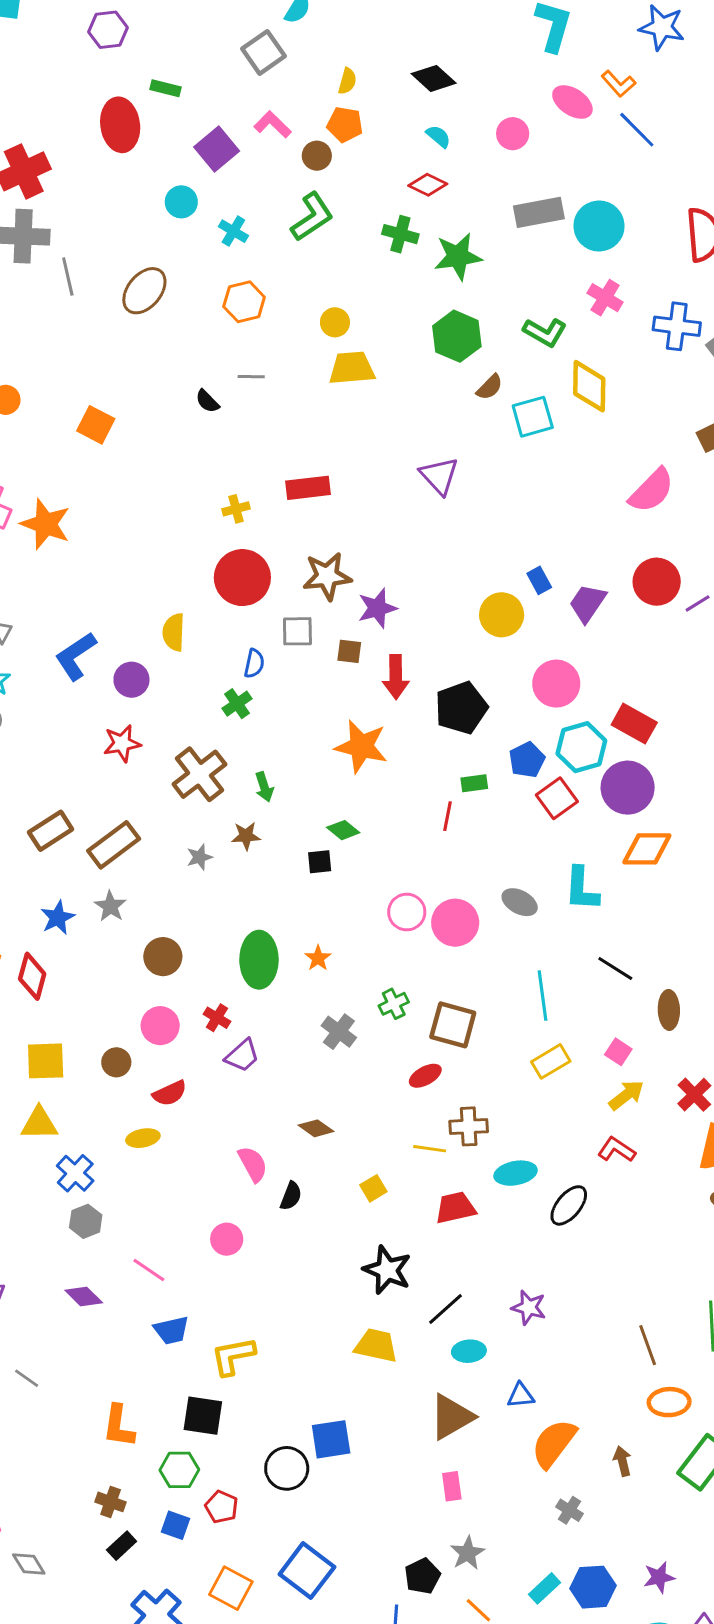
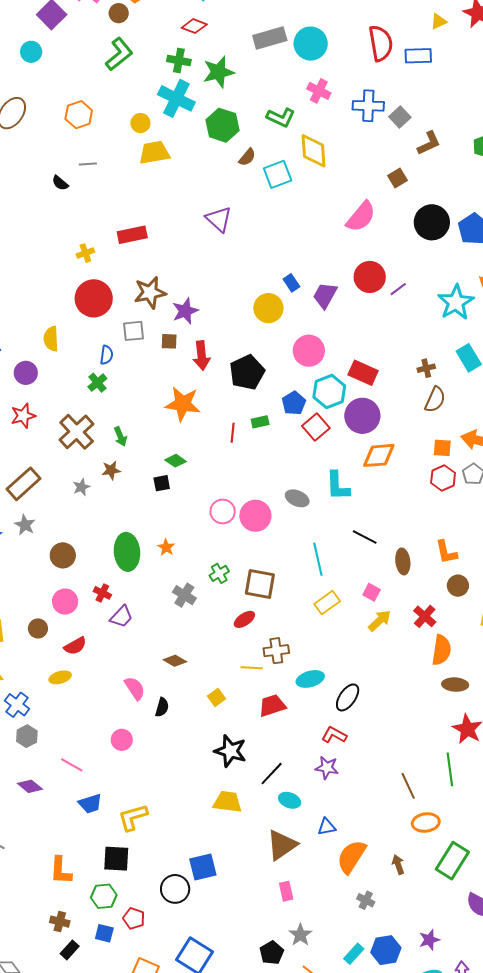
cyan cross: (233, 231) -> (176, 98), moved, size x1.8
red line: (448, 816) -> (233, 433), moved
red L-shape: (617, 1150) -> (334, 735), moved
cyan ellipse: (469, 1351) -> (290, 800), turned 30

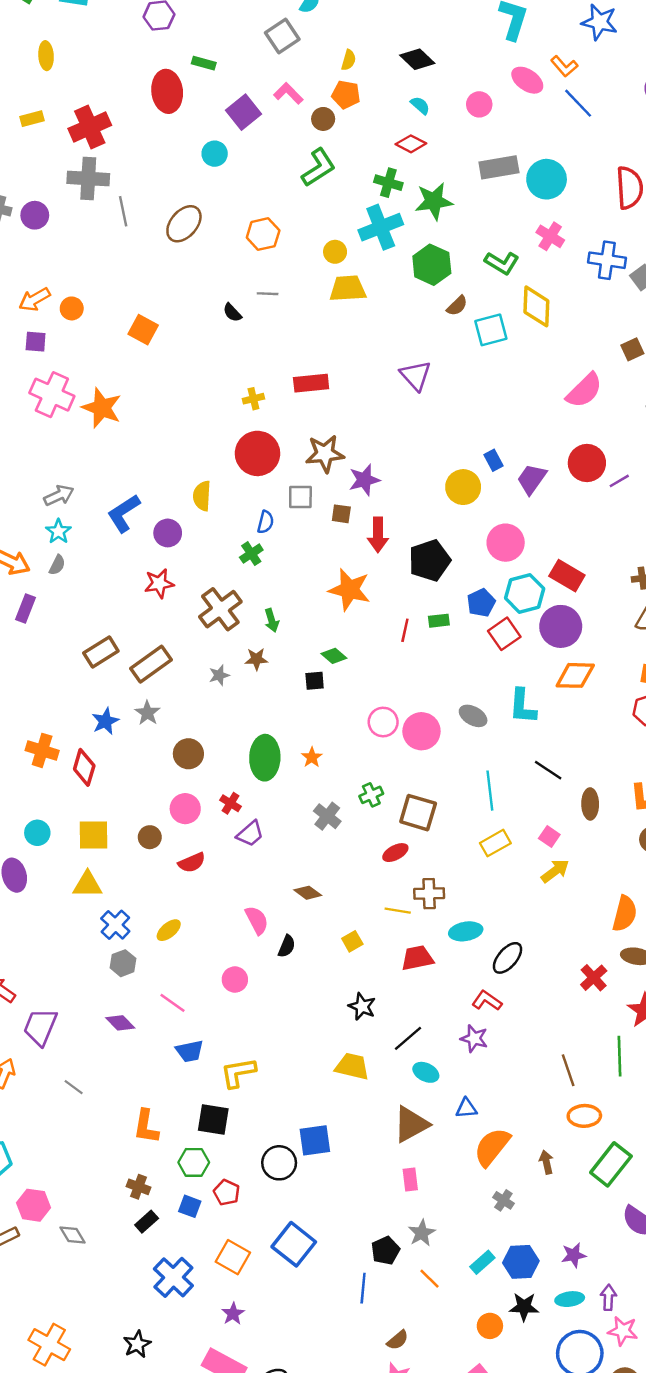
cyan cross: (176, 98) -> (381, 227), turned 36
red cross: (425, 616) -> (594, 978), moved
yellow ellipse: (60, 677) -> (169, 930), moved, turned -30
black star: (230, 751) -> (362, 1006), size x0.7

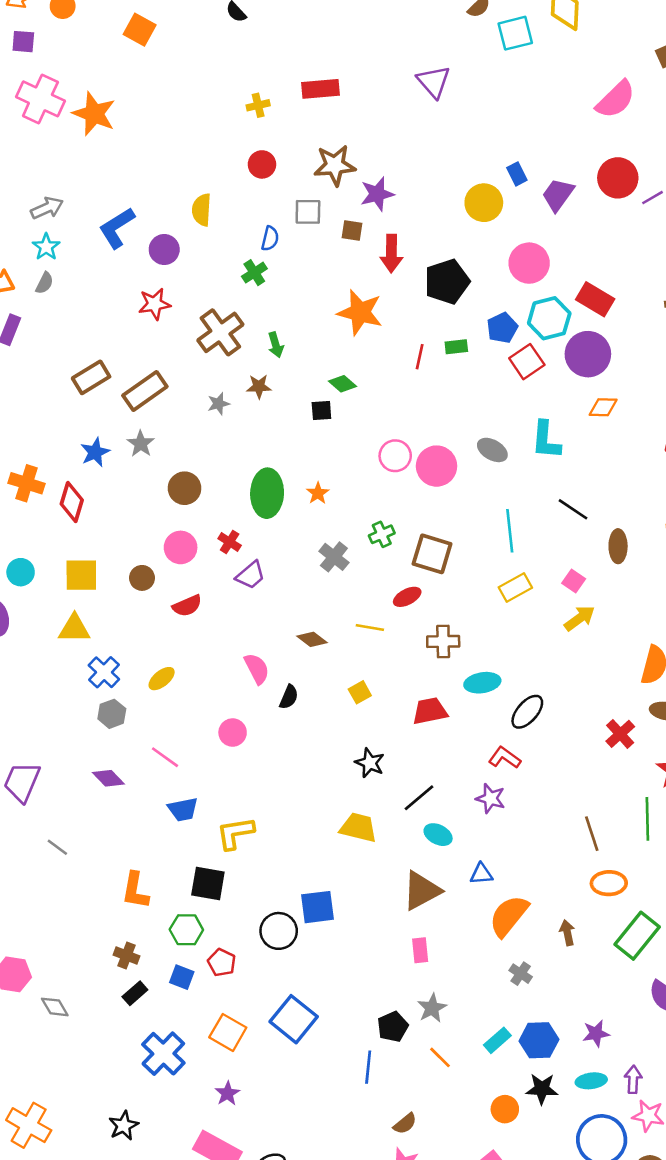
red circle: (257, 453) -> (262, 164), size x0.6
orange diamond: (575, 675) -> (603, 407), size x0.7
yellow line: (398, 911) -> (370, 628), moved

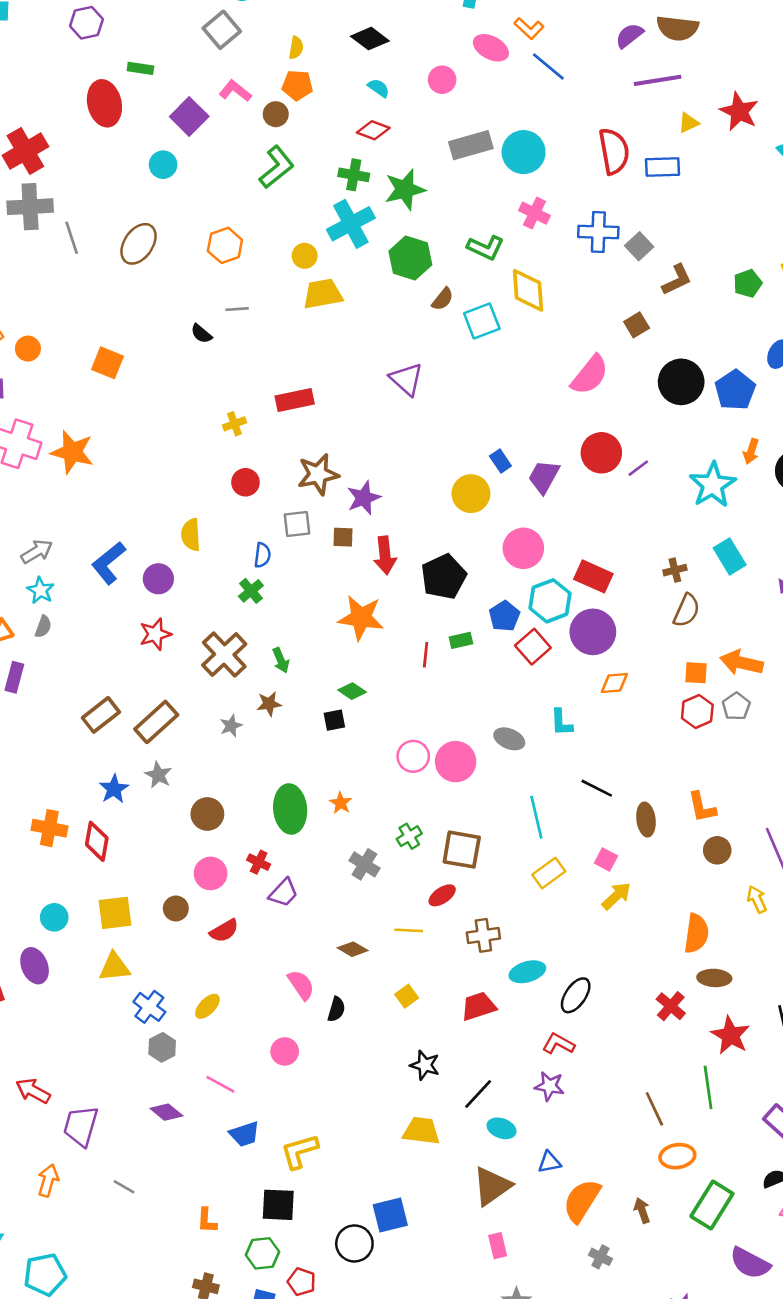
cyan L-shape: (546, 440) -> (561, 722), size x0.7
orange L-shape: (135, 891) -> (207, 1221), size x0.7

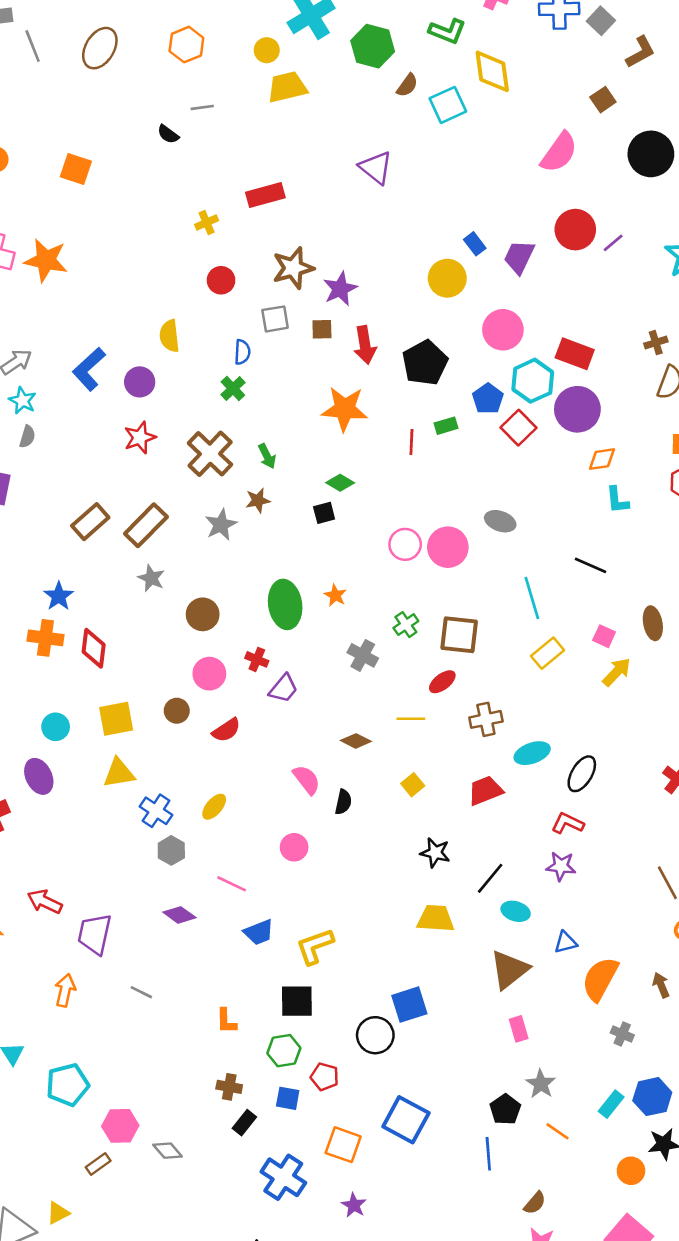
cyan L-shape: (561, 722) -> (617, 500), moved
gray star: (231, 726) -> (221, 525), size x1.4
blue star: (114, 789) -> (59, 596), moved
brown ellipse: (646, 820) -> (653, 623), moved

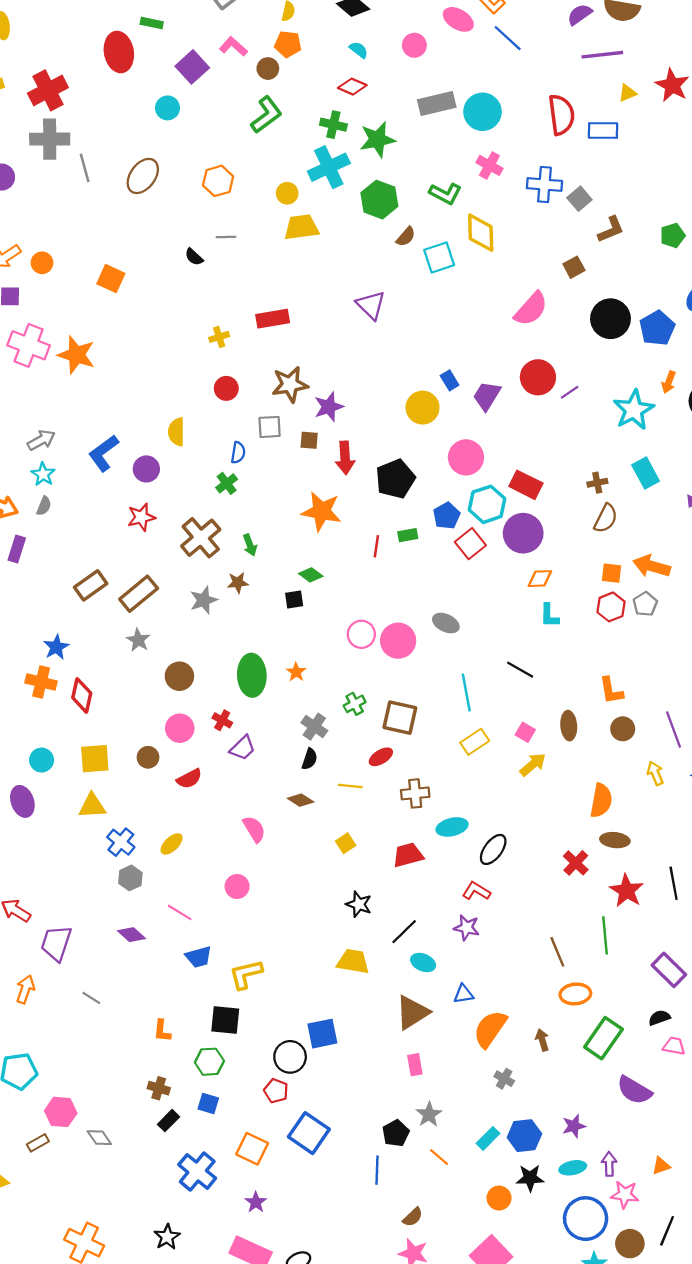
black semicircle: (343, 802) -> (309, 759), moved
red pentagon: (325, 1077) -> (276, 1091), moved

